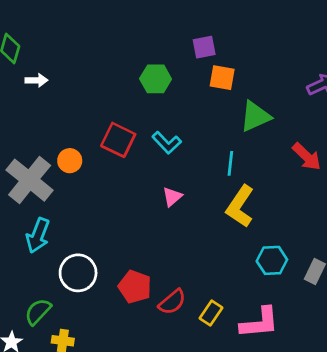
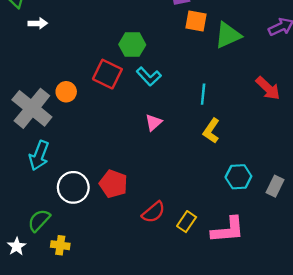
green hexagon: (156, 79) -> (132, 45), moved
green triangle: (255, 116) -> (228, 35), moved
yellow L-shape: (240, 206) -> (211, 131), size x0.7
red pentagon: (135, 287) -> (113, 184), moved

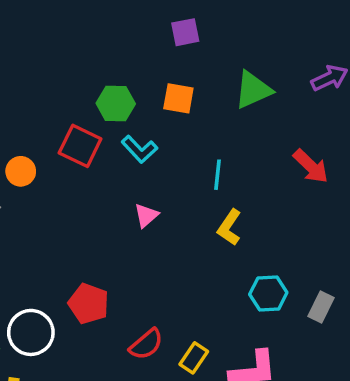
orange square: (196, 21) -> (178, 98), moved
white circle: (73, 187) -> (31, 332), moved

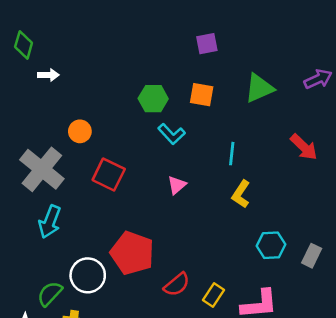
red square: (80, 146) -> (109, 175), moved
orange circle: (21, 171) -> (80, 131), moved
red pentagon: (89, 304) -> (132, 253), size x1.4

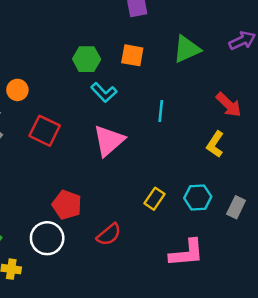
pink triangle: (177, 185) -> (109, 141), size x1.8
yellow L-shape: (241, 194) -> (215, 144), moved
red pentagon: (132, 253) -> (67, 205), size x0.7
white circle: (88, 275) -> (47, 238), moved
yellow rectangle: (213, 295) -> (155, 199), moved

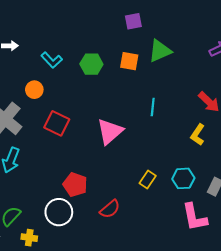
green triangle: (187, 49) -> (160, 51), moved
cyan L-shape: (104, 92) -> (52, 60), moved
pink L-shape: (187, 253) -> (195, 217), moved, turned 84

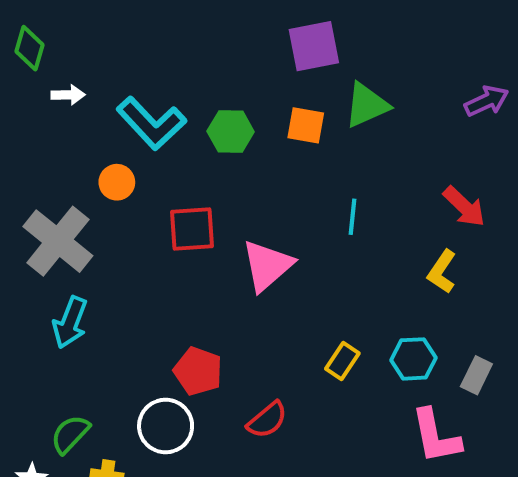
purple square: (133, 21) -> (314, 46), size x1.5
cyan L-shape: (52, 60) -> (151, 123), size x1.6
red square: (57, 123) -> (192, 229), moved, turned -30

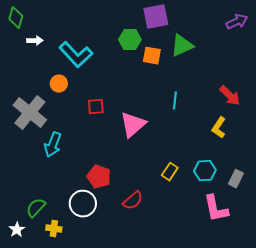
purple arrow: (487, 101) -> (237, 22), moved
green hexagon: (231, 131) -> (130, 40), moved
red square: (192, 229) -> (96, 107), size x0.7
cyan arrow: (70, 322) -> (53, 145), moved

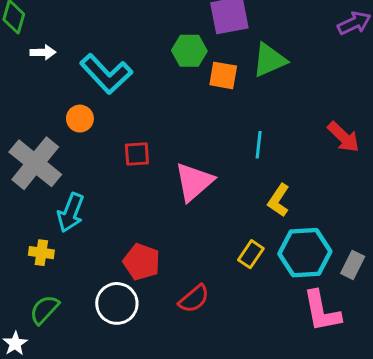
yellow L-shape: (219, 128) -> (279, 200), moved
cyan hexagon: (205, 171) -> (305, 253), size x1.5
yellow cross: (54, 229) -> (41, 253), moved

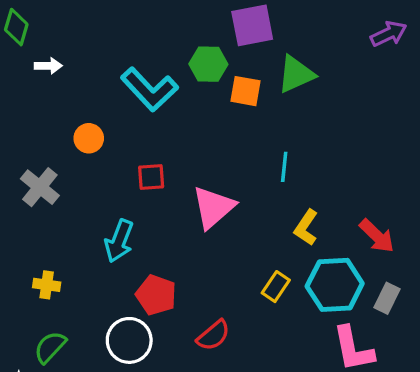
cyan L-shape: (106, 74) -> (149, 89), moved
red arrow: (343, 137) -> (377, 236), moved
gray cross: (35, 163) -> (40, 187), size x0.7
cyan arrow: (71, 213) -> (119, 241), moved

